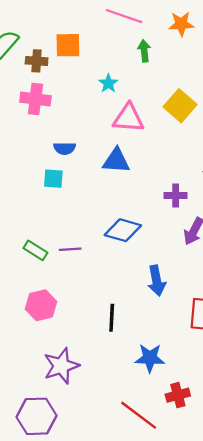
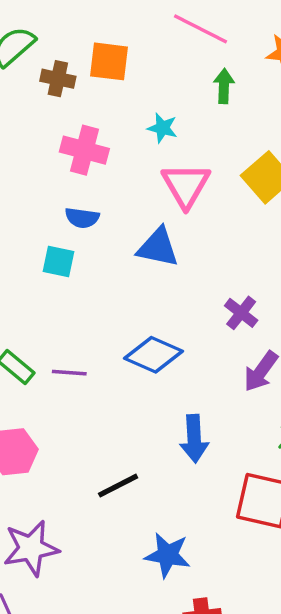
cyan star: (108, 83) -> (162, 128), turned -30
pink cross: (35, 99) -> (84, 150), moved
pink triangle: (129, 118) -> (186, 185), turned 48
purple cross: (176, 195) -> (241, 313), turned 30
black line: (112, 318) -> (118, 486), turned 52

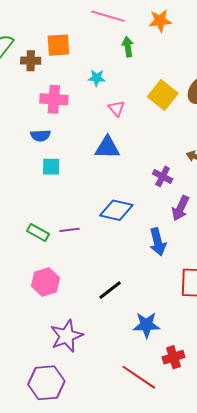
pink triangle: (186, 185) -> (117, 108), size x0.6
blue semicircle: (82, 218) -> (40, 136), moved
blue arrow: (194, 439) -> (158, 242), moved

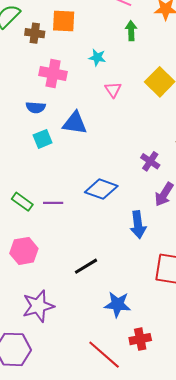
blue triangle: (107, 148) -> (75, 123), moved
cyan square: (51, 167) -> (43, 139), turned -30

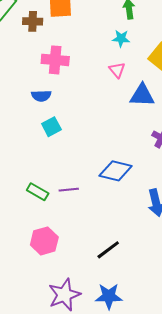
cyan star: (97, 57) -> (121, 38), moved
blue triangle: (75, 123) -> (142, 95), moved
blue star: (117, 304) -> (109, 296), moved

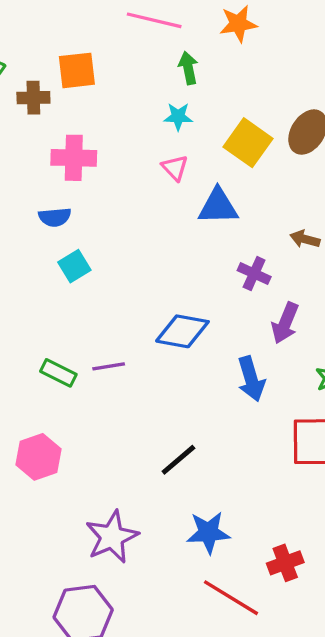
pink hexagon: (44, 241) -> (38, 457), moved
blue star: (109, 296) -> (208, 532), moved

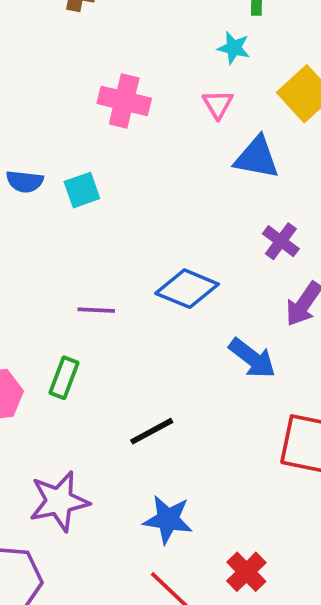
pink cross: (74, 158) -> (124, 101), moved
blue semicircle: (55, 217) -> (25, 182), moved
green rectangle: (58, 373) -> (64, 378), moved, turned 72
blue arrow: (251, 379) -> (252, 358), turned -48
red cross: (285, 563) -> (246, 572), turned -36

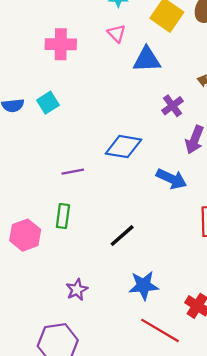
purple cross: (281, 241) -> (172, 106), turned 30
purple star: (59, 501) -> (77, 290), size x0.6

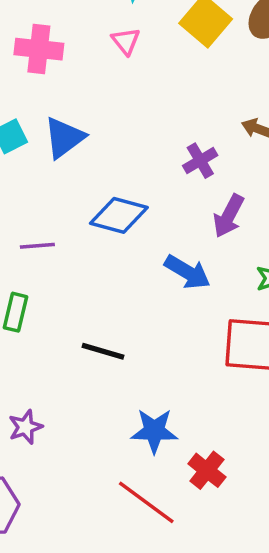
blue triangle: (147, 60) -> (64, 138), moved, turned -40
black line: (122, 236) -> (103, 351), turned 52
blue star: (144, 286) -> (154, 431), moved

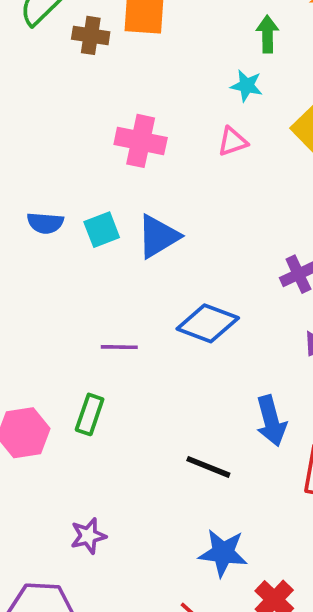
pink triangle: (126, 41) -> (233, 142), turned 44
blue arrow: (187, 272) -> (271, 421), moved, turned 39
black line: (103, 351) -> (208, 467), moved

